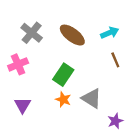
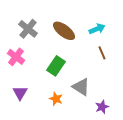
pink cross: (18, 64) -> (16, 57), turned -30
orange star: (63, 99) -> (56, 99), moved

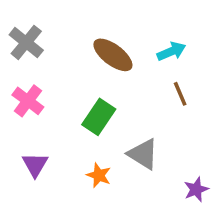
gray cross: (28, 29) -> (26, 42), moved
purple star: (102, 107) -> (196, 189), moved

